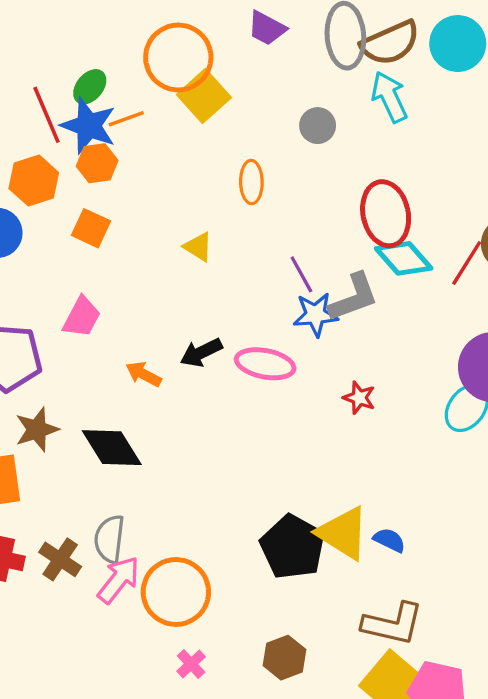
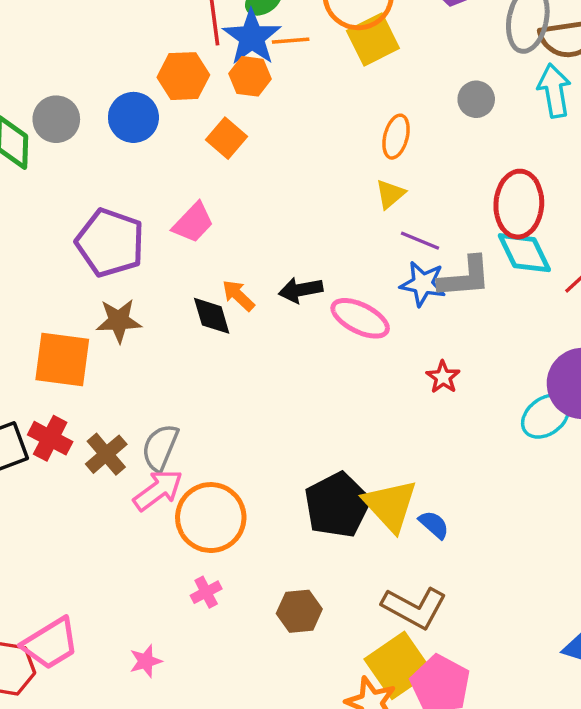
yellow triangle: (198, 247) -> (390, 194), moved, turned 32
purple line: (301, 274) -> (420, 241), turned -54
black diamond: (112, 448) -> (212, 316), moved, size x0.7

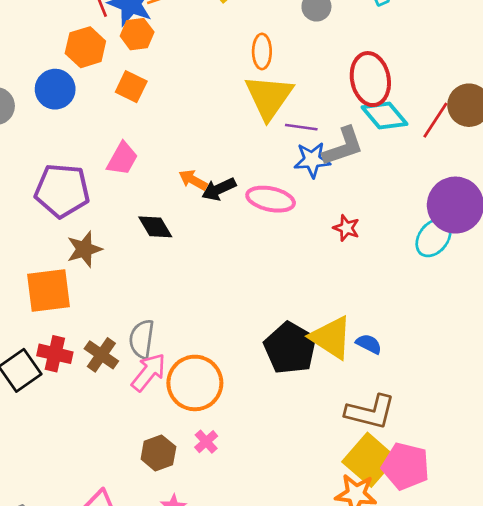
yellow triangle: (390, 194) -> (269, 97), size x2.0
orange arrow: (238, 295) -> (193, 180), moved
brown hexagon: (299, 611) -> (158, 453), moved

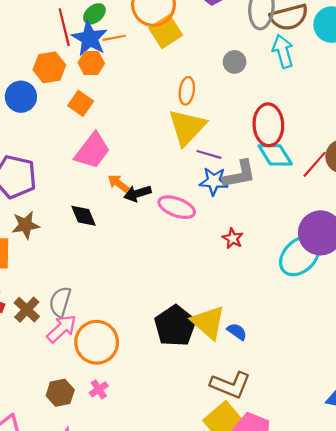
pink trapezoid: (122, 159) -> (92, 151), moved, size x1.4
cyan ellipse: (433, 238) -> (300, 256), size x1.4

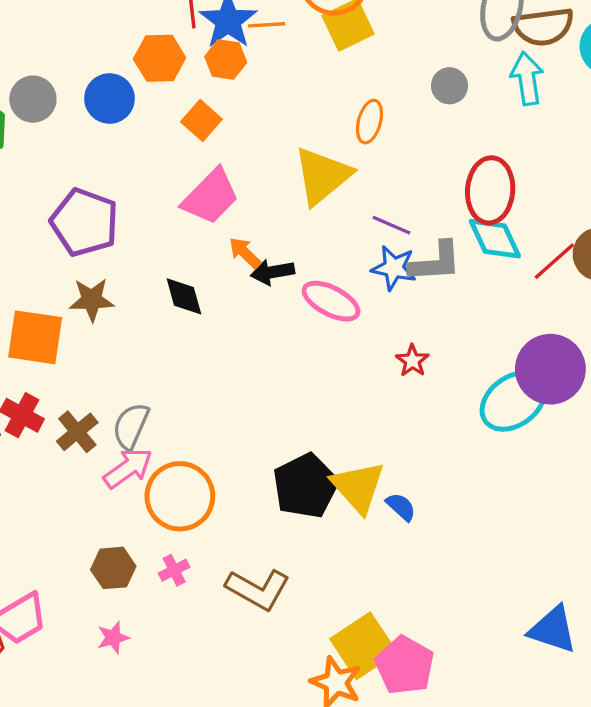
yellow triangle: (187, 127) -> (322, 176), moved
brown L-shape: (230, 385) -> (258, 589), moved

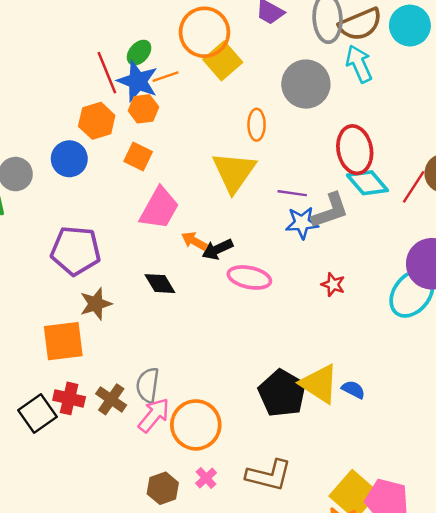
gray circle: (449, 86) -> (306, 84), size x1.8
pink ellipse: (331, 301) -> (249, 277), moved

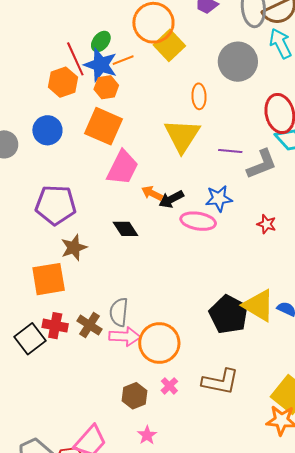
orange hexagon: (97, 121) -> (63, 82), moved
orange square: (138, 156) -> (104, 126), size x1.6
blue star: (302, 223) -> (219, 198), moved
pink arrow: (154, 415) -> (125, 336), turned 56

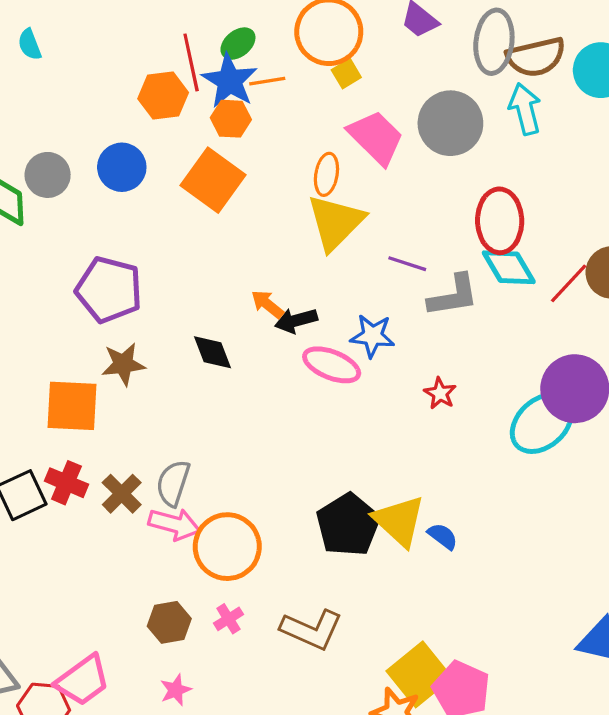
yellow square: (169, 45) -> (346, 74), size x0.6
orange ellipse: (199, 96) -> (326, 174), moved
pink trapezoid: (123, 168) -> (376, 137), moved, turned -84

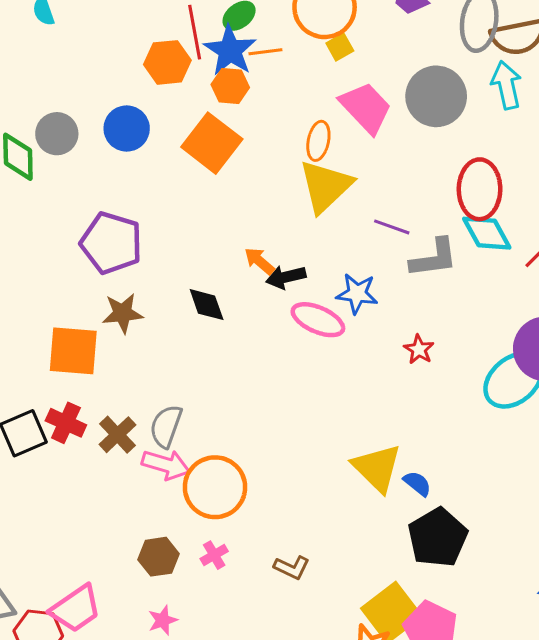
black pentagon: (348, 525) -> (438, 538), moved
brown L-shape: (312, 630) -> (292, 567), size x0.6

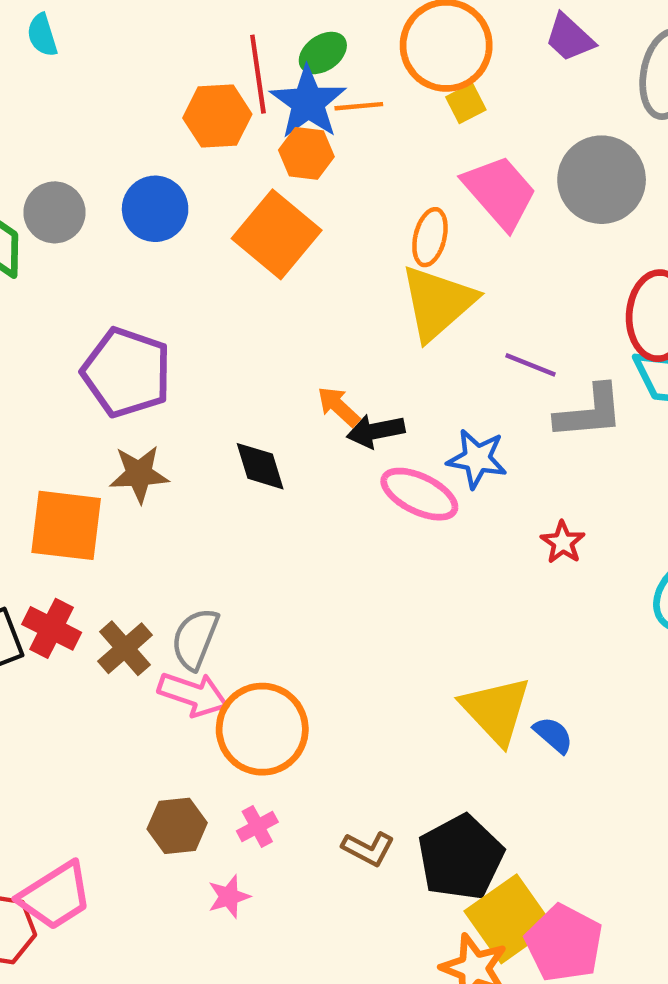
black pentagon: (438, 538) -> (461, 857), moved
pink star: (163, 620) -> (229, 897), moved

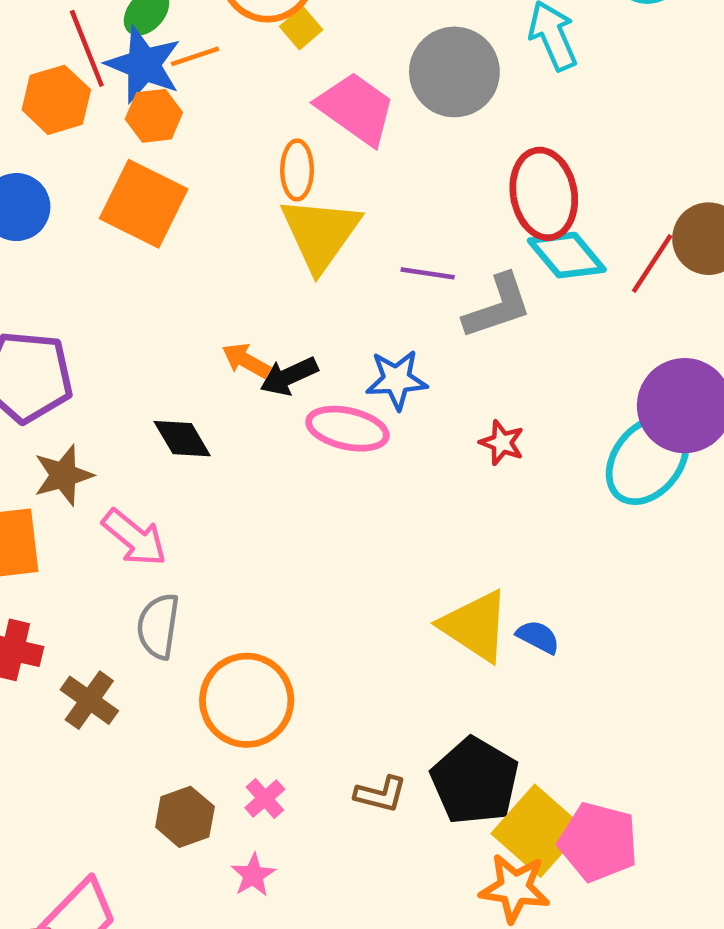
brown cross: (125, 648) -> (89, 700), moved
pink arrow: (193, 694) -> (134, 538), moved, turned 34

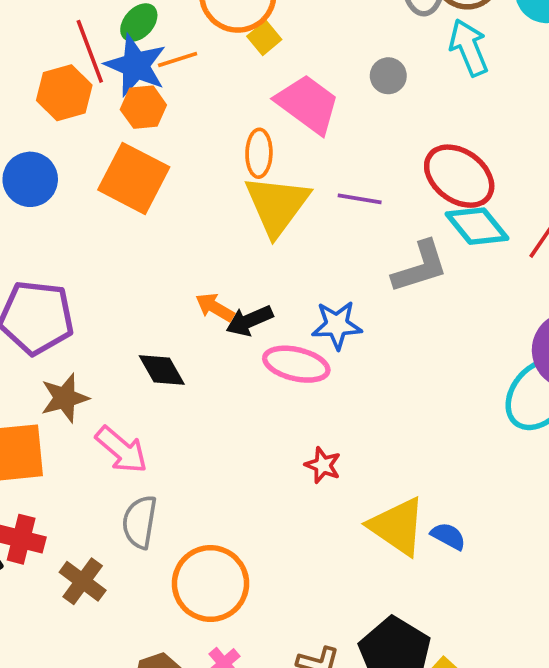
gray circle: (454, 72) -> (388, 76), size x0.5
red ellipse: (544, 194) -> (459, 176), turned -44
purple line: (428, 273) -> (360, 199), moved
red star: (502, 443) -> (323, 465), moved

